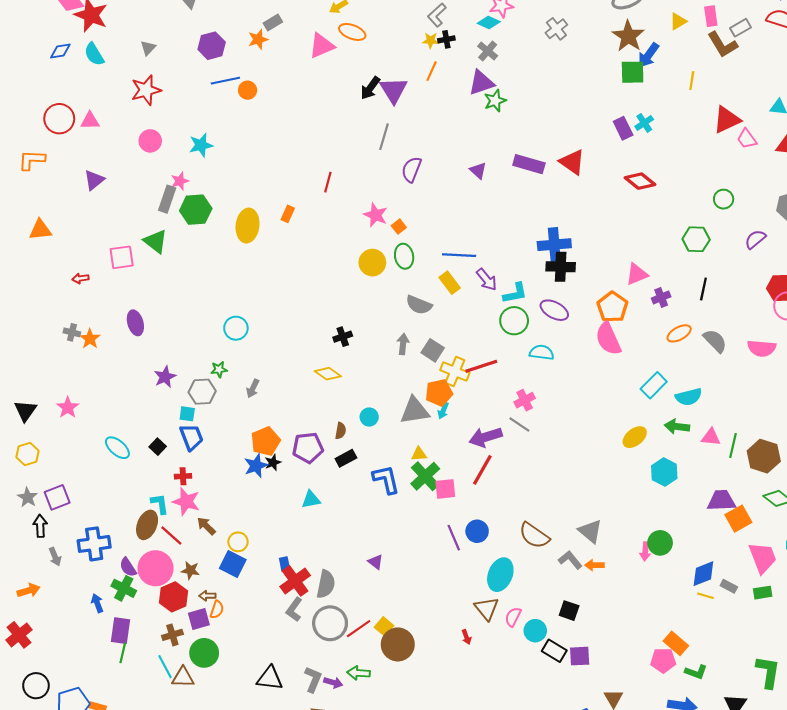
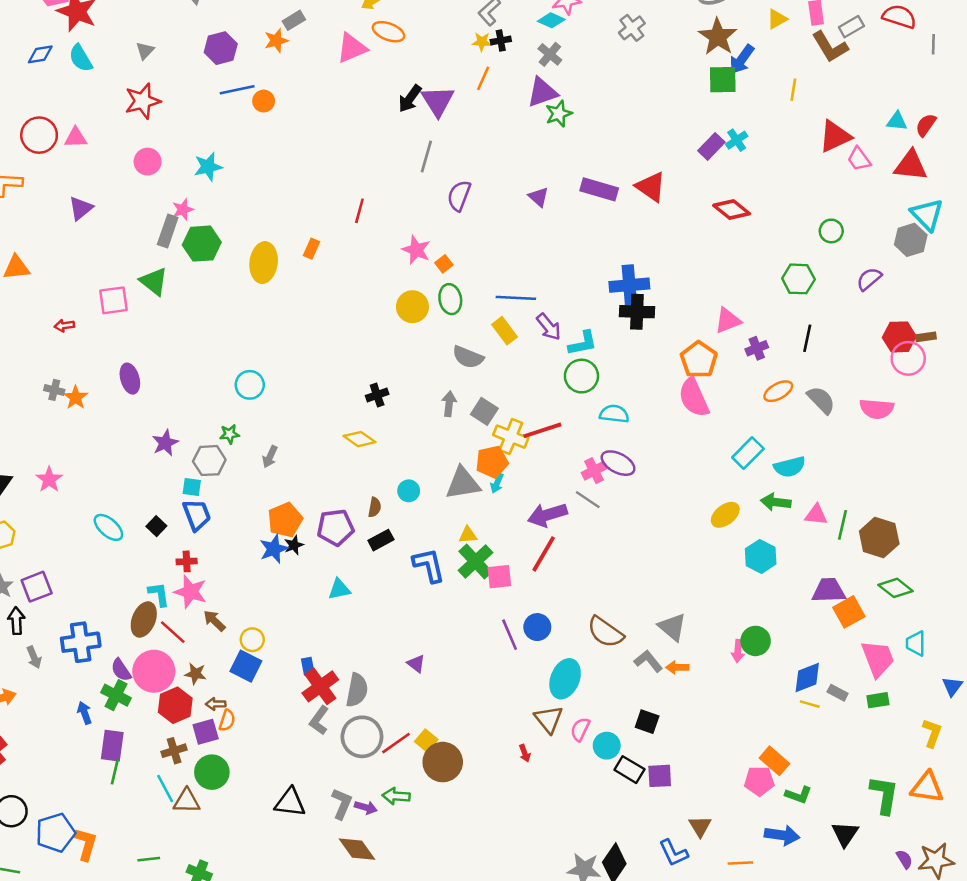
purple rectangle: (623, 128) -> (711, 146), turned 70
purple ellipse: (554, 310) -> (618, 463), moved

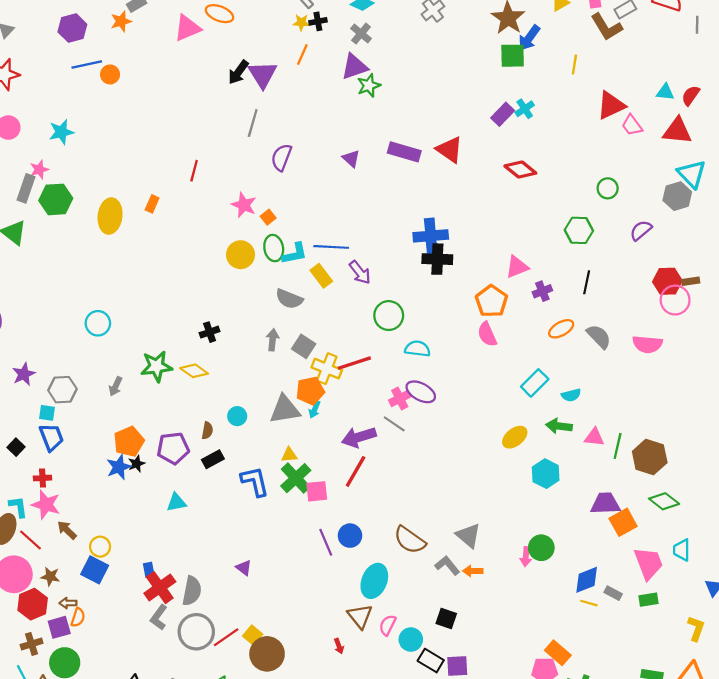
cyan L-shape: (583, 343) -> (295, 254), moved
pink semicircle: (694, 397) -> (487, 334), size x0.7
green star: (230, 434) -> (156, 366), moved, size x1.8
cyan semicircle: (790, 467) -> (571, 395), size x0.7

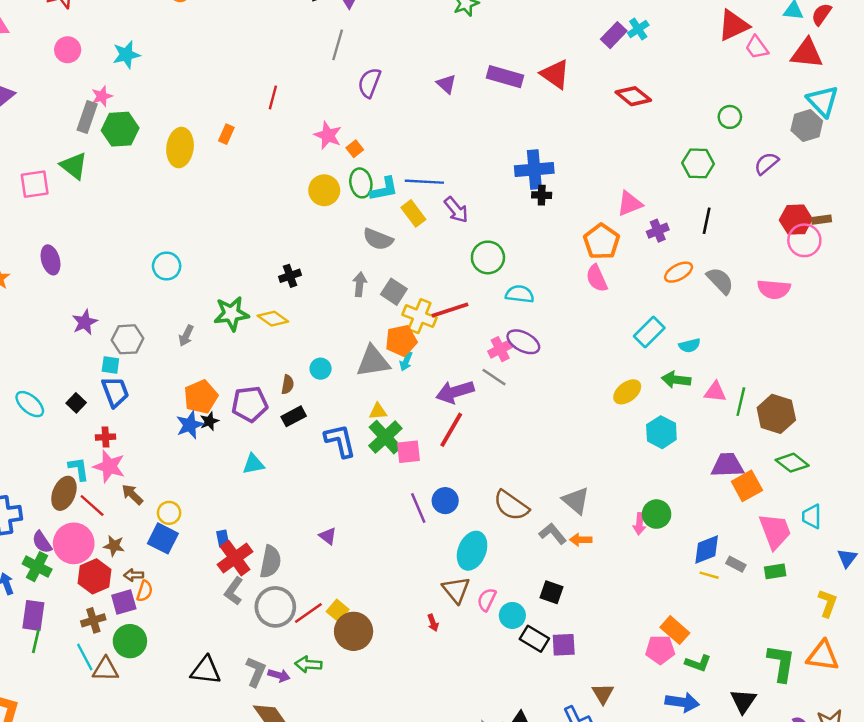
black cross: (437, 259) -> (542, 195), size x0.6

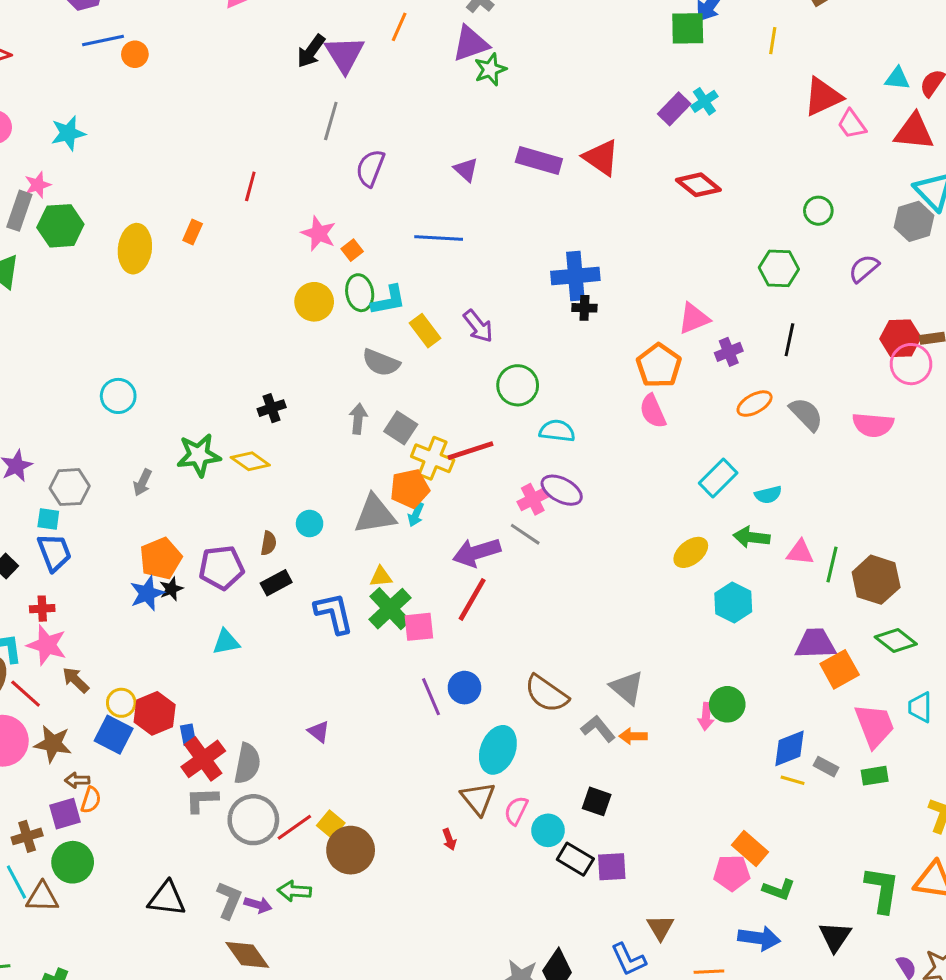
blue line: (424, 182) -> (439, 238), moved
brown star: (114, 546) -> (53, 744), size x1.4
red hexagon: (95, 576) -> (155, 713), moved
gray L-shape: (234, 591) -> (202, 800), turned 52

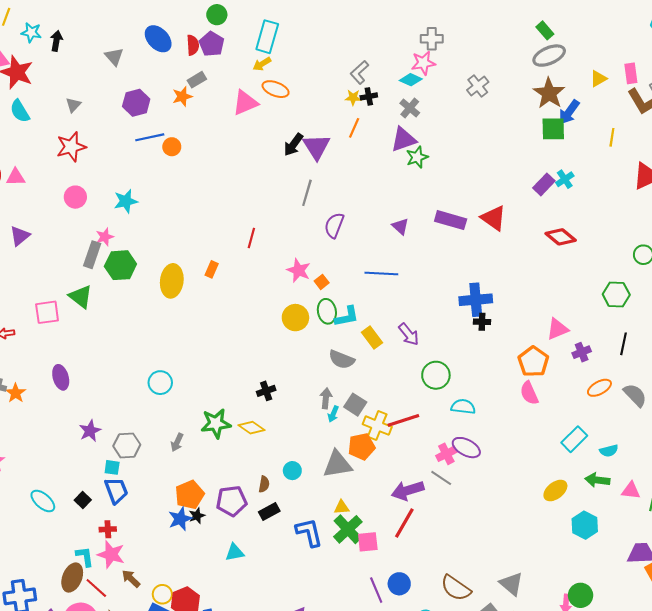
cyan arrow: (416, 514) -> (333, 414), moved

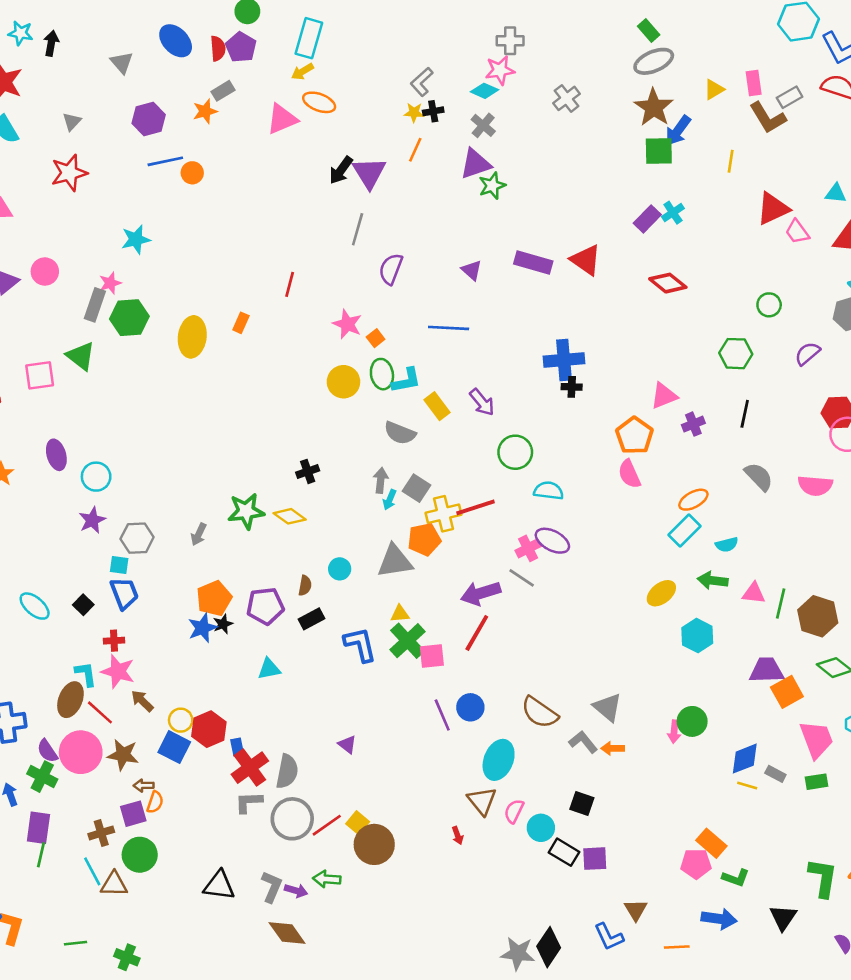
pink circle: (75, 197) -> (45, 272), moved
cyan circle: (160, 383) -> (96, 477), moved
orange ellipse: (599, 388) -> (693, 500), moved
yellow cross: (377, 426) -> (443, 514), turned -36

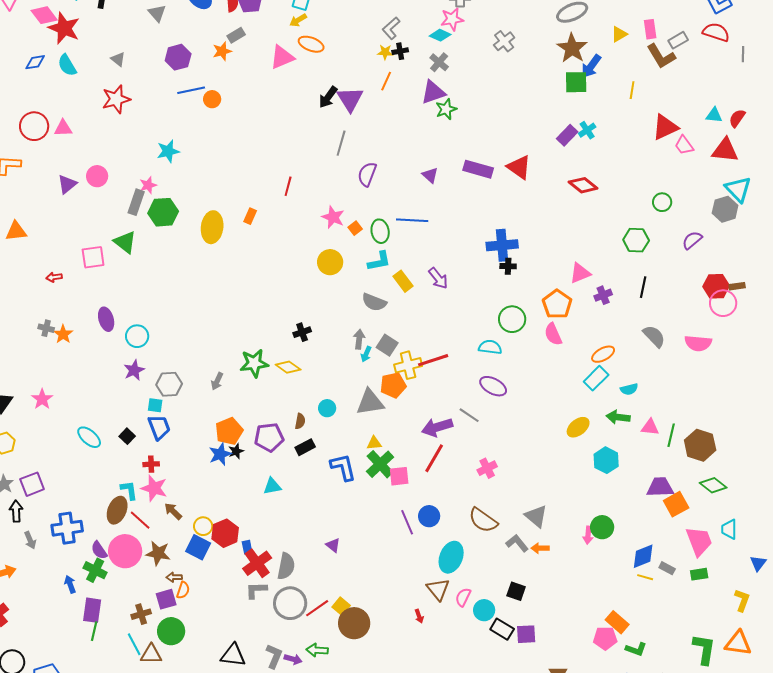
gray triangle: (72, 122) -> (118, 59), turned -35
green ellipse: (382, 374) -> (380, 231), moved
green circle: (515, 452) -> (512, 319), moved
pink cross: (528, 548) -> (487, 468), moved

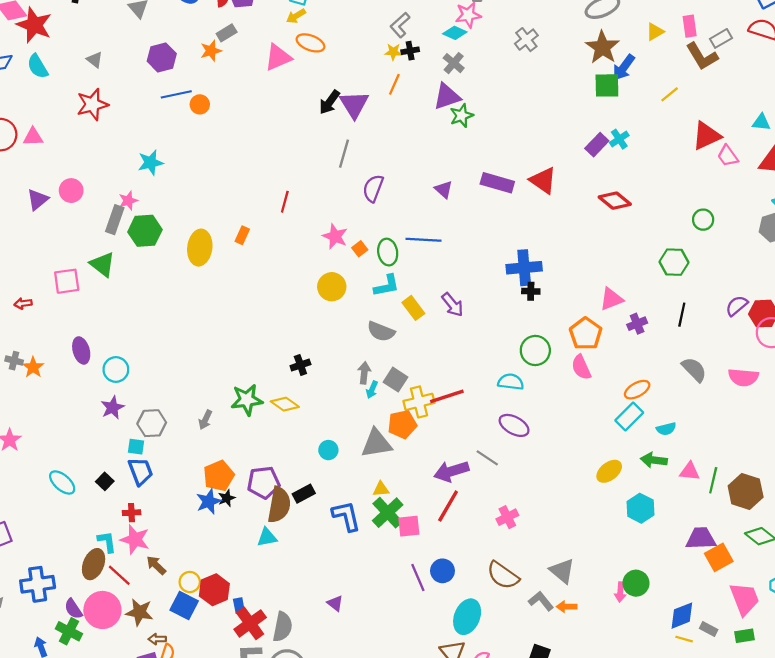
yellow line: (632, 90) -> (670, 94), turned 42
purple semicircle: (692, 240) -> (737, 306), moved
brown semicircle: (300, 421) -> (279, 505), moved, size x2.0

